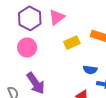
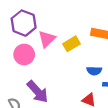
pink triangle: (57, 17) -> (47, 39), moved

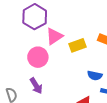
pink circle: (24, 55) -> (38, 57), moved
purple arrow: (38, 92) -> (36, 86), size x0.7

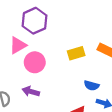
pink triangle: (54, 36) -> (18, 45), moved
purple arrow: (36, 86) -> (31, 91), turned 133

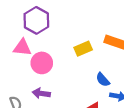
pink triangle: (18, 45) -> (22, 48), turned 42
blue semicircle: (92, 85) -> (103, 80), turned 40

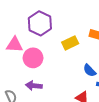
purple hexagon: (36, 20) -> (40, 23), moved

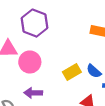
yellow rectangle: (70, 43) -> (72, 72), moved

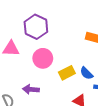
pink circle: (30, 62) -> (43, 58), moved

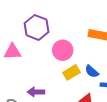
pink circle: (43, 58) -> (63, 50), moved

